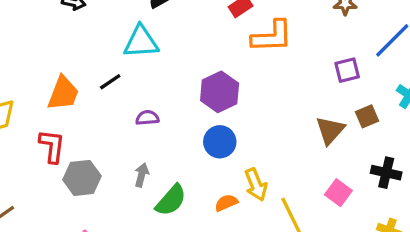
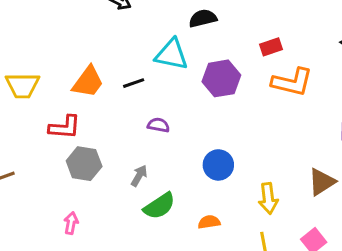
purple hexagon: (220, 92) -> (221, 78), moved
red L-shape: (52, 146) -> (65, 127), turned 72
yellow arrow: (256, 185) -> (268, 198), moved

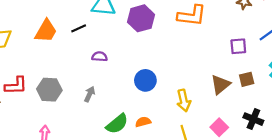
red L-shape: (65, 127) -> (16, 86), moved
green semicircle: (159, 206) -> (117, 124), moved

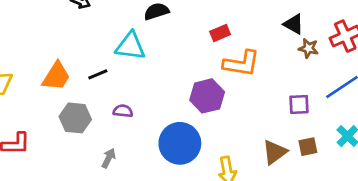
purple hexagon: (141, 18) -> (207, 96), moved
blue circle: (145, 80) -> (180, 143), size x1.5
gray hexagon: (49, 90) -> (75, 118), moved

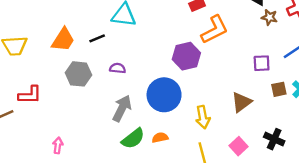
orange L-shape: (241, 63) -> (215, 30), turned -36
brown square: (308, 147) -> (279, 89), moved
gray arrow: (109, 158) -> (122, 108), moved, size x1.6

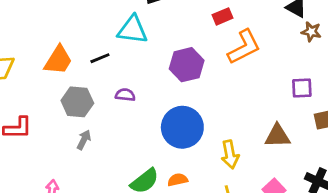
purple hexagon: (186, 56) -> (187, 65), moved
brown triangle: (242, 102) -> (277, 136), turned 35
gray arrow: (122, 108) -> (84, 140), moved, size x0.6

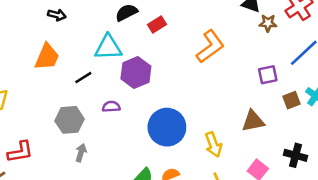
red rectangle: (222, 16) -> (157, 25), moved
orange trapezoid: (58, 60) -> (47, 57), moved
purple hexagon: (187, 65) -> (136, 73), moved

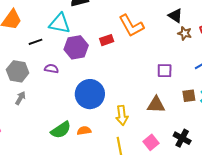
red rectangle: (157, 25) -> (107, 40), moved
orange L-shape: (210, 47) -> (131, 26), moved, turned 84
purple square: (268, 75) -> (165, 71), moved

